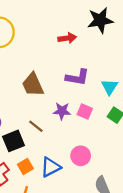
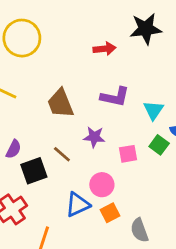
pink square: (85, 111) -> (128, 154), moved, turned -35
pink circle: (81, 156) -> (102, 185), moved
orange square: (25, 166) -> (110, 213), moved

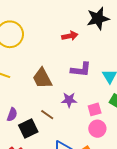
pink circle: (102, 185) -> (97, 129), moved

